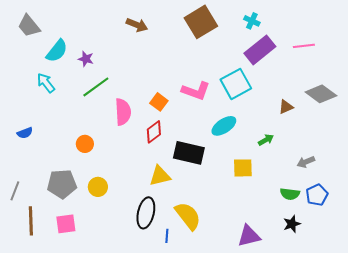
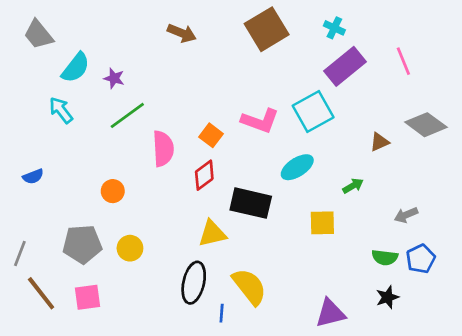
pink line: (304, 46) -> (403, 61), turned 75
brown line: (31, 221) -> (41, 293), turned -36

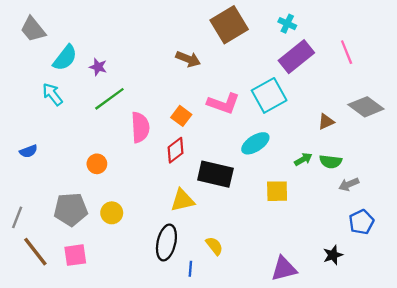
brown arrow: (182, 33) -> (188, 59), moved
green semicircle: (385, 257) -> (331, 162), moved
yellow semicircle: (249, 287) -> (214, 246), size x0.6

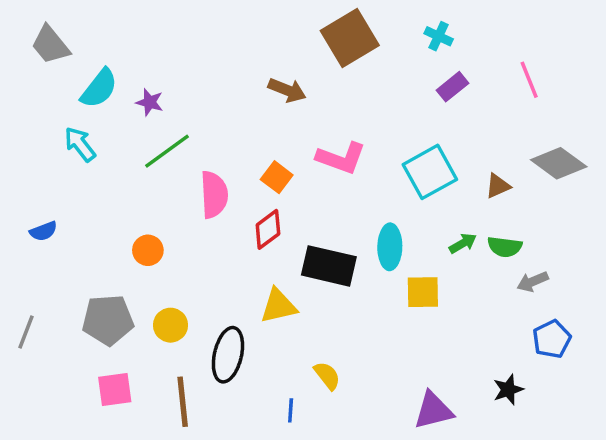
purple rectangle: (296, 57) -> (452, 87), size x0.6
cyan square: (269, 95) -> (430, 172), moved
cyan ellipse: (255, 143) -> (390, 247), moved, turned -56
black ellipse: (166, 242) -> (228, 355), moved
brown line: (35, 252) -> (183, 402), moved, turned 32

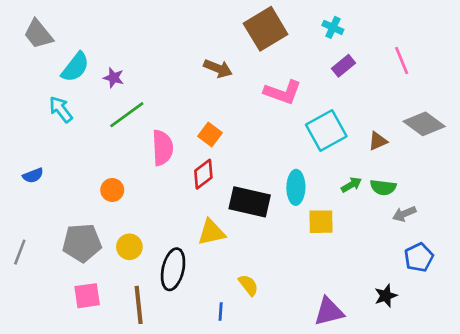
pink L-shape: (341, 158) -> (283, 92), moved

